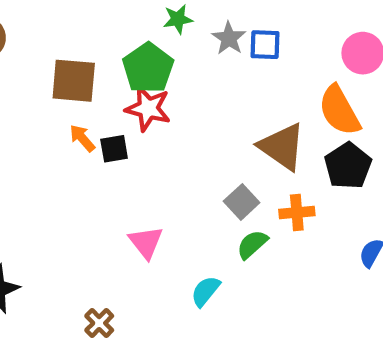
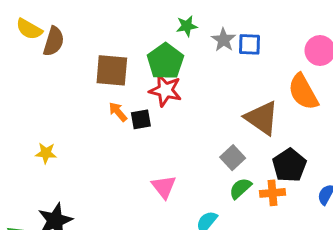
black pentagon: (348, 166) -> (289, 165), moved
orange cross: (297, 213) -> (272, 193), moved

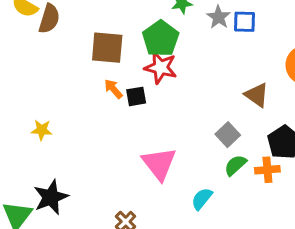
brown triangle: (262, 118) -> (257, 95), size x0.7
pink triangle: (164, 187) -> (159, 164), size x1.4

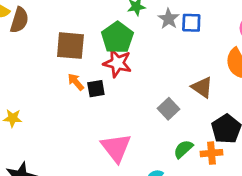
gray square: (228, 135) -> (169, 109), moved

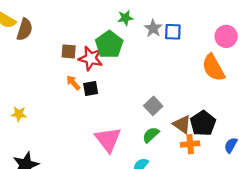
brown square: (70, 46) -> (69, 51), size x0.6
red star: (117, 63) -> (91, 58), moved
brown triangle: (202, 87) -> (182, 124), moved
green semicircle: (183, 149) -> (151, 135), moved

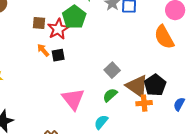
red star: (91, 58) -> (58, 29), turned 30
brown triangle: (182, 124) -> (137, 86), size x1.4

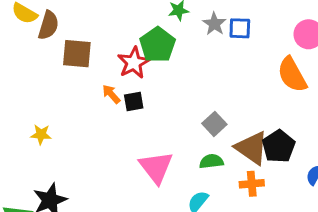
brown square: (39, 23) -> (77, 54), moved, size x1.5
green semicircle: (110, 95) -> (211, 161), turned 35
orange cross: (144, 103) -> (252, 184), moved

